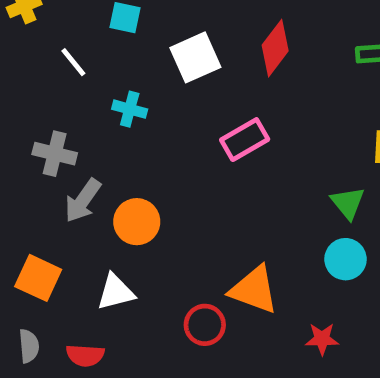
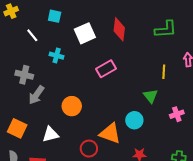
red diamond: (275, 48) -> (119, 29), turned -30
orange circle: (137, 222) -> (72, 106), moved
cyan circle: (345, 259) -> (134, 120), moved

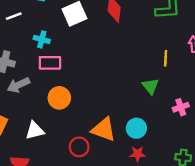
white line: (32, 35) -> (14, 16), turned -72
pink rectangle: (106, 69) -> (50, 63), moved, turned 30
gray arrow: (36, 95) -> (18, 85), turned 30
cyan circle: (134, 120) -> (136, 128), moved

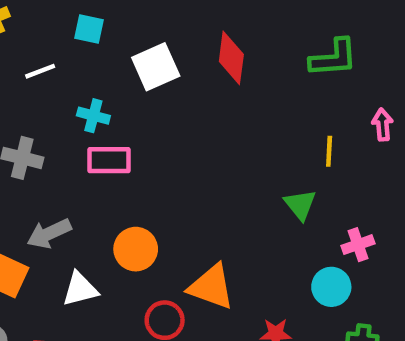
gray arrow: (18, 85) -> (49, 233), moved
orange circle: (59, 98) -> (136, 249), moved
cyan circle: (136, 128) -> (331, 287), moved

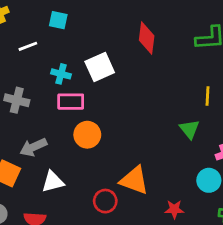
white square: (156, 67) -> (100, 67), moved
orange circle: (136, 249) -> (87, 135), moved

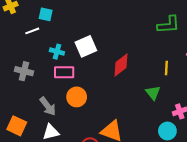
cyan square: (58, 20) -> (46, 14), moved
red diamond: (147, 38) -> (121, 65), moved, turned 45
gray arrow: (33, 147) -> (48, 106), moved, turned -102

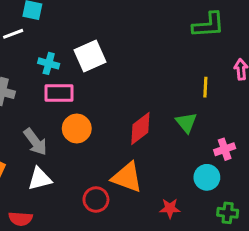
red diamond: (121, 65) -> (140, 129), moved

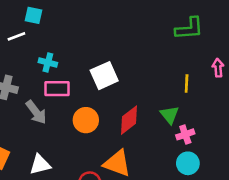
white square: (90, 56) -> (104, 76), moved
orange circle: (77, 129) -> (86, 120), moved
gray arrow: (35, 142) -> (36, 112), moved
pink cross: (225, 149) -> (185, 134), moved

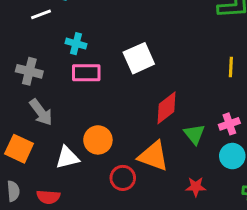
gray arrow: (36, 112) -> (41, 112), moved
green triangle: (170, 115) -> (194, 134), moved
orange circle: (86, 120) -> (98, 140), moved

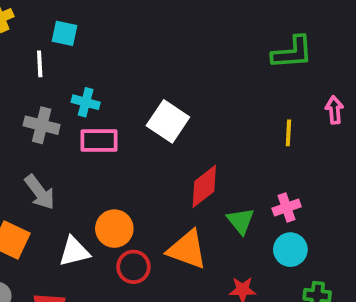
white line: (41, 14) -> (40, 64), turned -72
white square: (139, 58) -> (168, 121), turned -32
gray cross: (29, 71) -> (42, 125), moved
red circle: (123, 178) -> (133, 267), moved

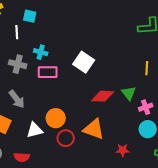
red diamond: (204, 186) -> (103, 96), turned 40
green triangle: (241, 221) -> (129, 93), moved

